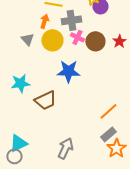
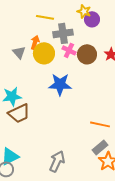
orange arrow: (44, 21) -> (35, 42), moved
brown trapezoid: (45, 100) -> (19, 113), moved
orange line: (108, 111) -> (100, 124), turned 54

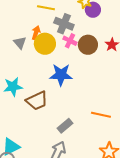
gray cross: (63, 33) -> (64, 24), turned 30
brown trapezoid: (19, 113) -> (37, 101), moved
gray rectangle: (100, 147) -> (65, 126), moved

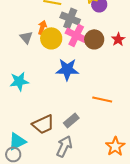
pink cross: (70, 41) -> (76, 35), size x1.5
brown trapezoid: (37, 101) -> (43, 124), moved
orange line: (101, 115) -> (102, 99), moved

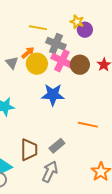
orange arrow: (42, 27) -> (28, 53), turned 32
brown trapezoid: (43, 124) -> (29, 150), turned -65

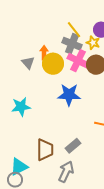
yellow star: (77, 22) -> (93, 43), moved
yellow line: (38, 28) -> (74, 30), moved, turned 42
orange arrow: (28, 53) -> (44, 53), turned -48

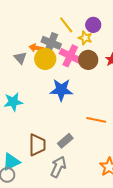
gray cross: (72, 44) -> (51, 43), moved
orange arrow: (44, 53) -> (36, 48), turned -80

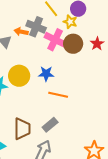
yellow circle: (45, 59) -> (19, 76), moved
blue star: (61, 90) -> (46, 74), size x0.7
orange line: (96, 120) -> (58, 95), moved

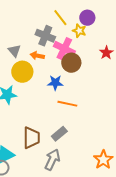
orange arrow: (21, 32) -> (37, 56), moved
brown circle: (73, 44) -> (71, 63), moved
yellow circle: (19, 76) -> (22, 72), moved

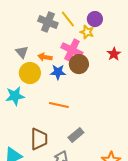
gray cross: (45, 36) -> (48, 22), moved
blue star: (55, 83) -> (58, 72), moved
orange line: (67, 104) -> (59, 105), moved
gray rectangle: (59, 134) -> (76, 135), moved

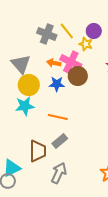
gray triangle: (22, 52) -> (21, 64), size x1.5
orange arrow: (45, 57) -> (54, 63), moved
cyan star: (15, 96) -> (25, 106), moved
gray rectangle: (76, 135) -> (60, 141), moved

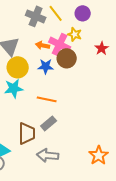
yellow star: (86, 44) -> (75, 34), moved
gray arrow: (59, 173) -> (48, 155), turned -110

